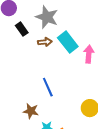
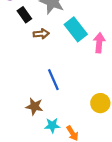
brown arrow: (45, 42) -> (41, 34), moved

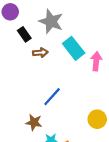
blue line: (53, 80) -> (52, 97), turned 66

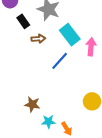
blue line: (52, 97) -> (60, 61), moved

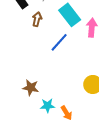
brown arrow: (38, 39) -> (37, 19), turned -72

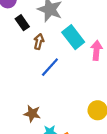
blue line: (59, 42) -> (50, 67), moved

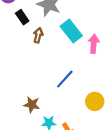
blue line: (50, 67) -> (65, 79), moved

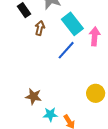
blue line: (65, 79) -> (66, 50), moved

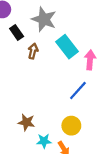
blue line: (66, 50) -> (78, 91), moved
yellow circle: (96, 93) -> (71, 126), moved

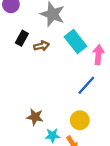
black rectangle: (17, 32) -> (22, 38), moved, turned 64
brown arrow: (33, 51) -> (42, 46), turned 64

